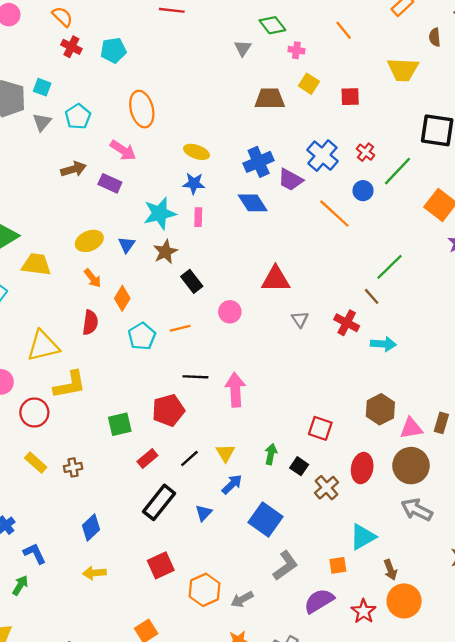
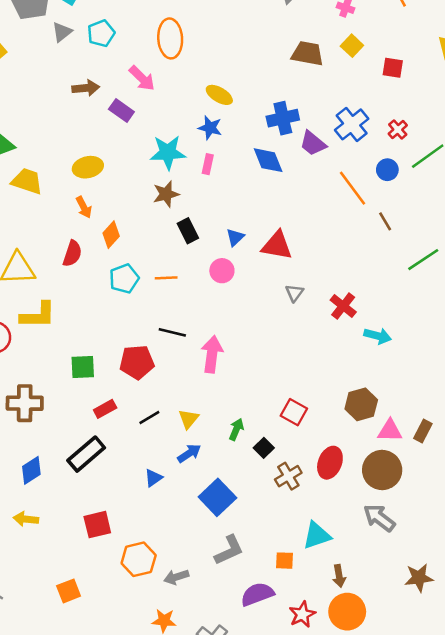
blue triangle: (127, 245) -> (235, 237), moved
green line: (389, 267) -> (423, 260), moved
brown line: (372, 296) -> (385, 221), moved
brown cross: (73, 467) -> (25, 403), size x1.8
black rectangle: (159, 502) -> (86, 454), moved

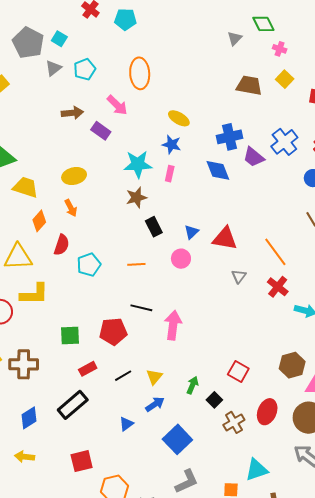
orange line: (353, 188) -> (275, 252), moved
orange diamond: (111, 235) -> (39, 221), moved
cyan pentagon: (124, 279) -> (89, 265), moved

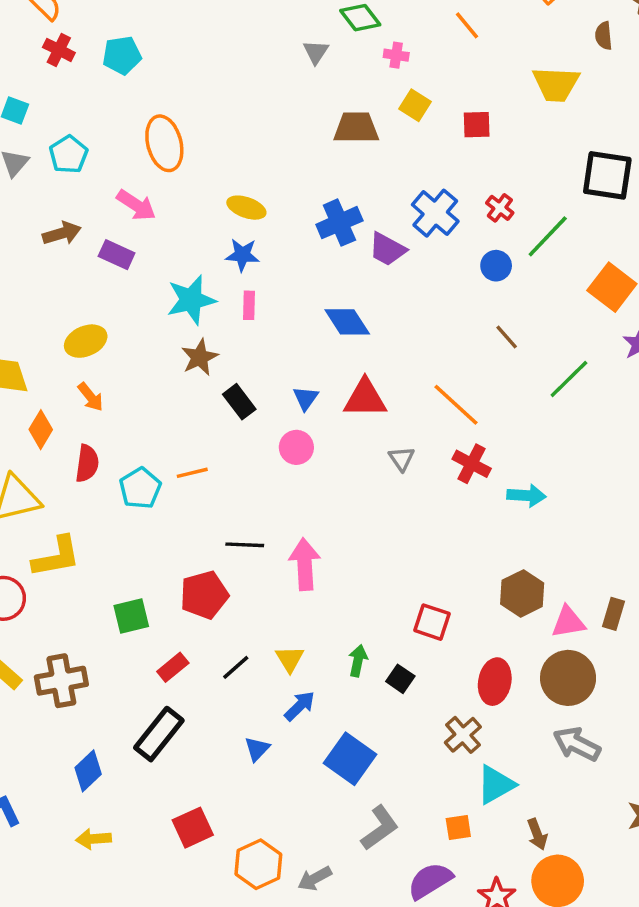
blue diamond: (218, 170) -> (347, 322), moved
orange line: (136, 264) -> (192, 473), moved
brown cross: (234, 422) -> (463, 735), moved

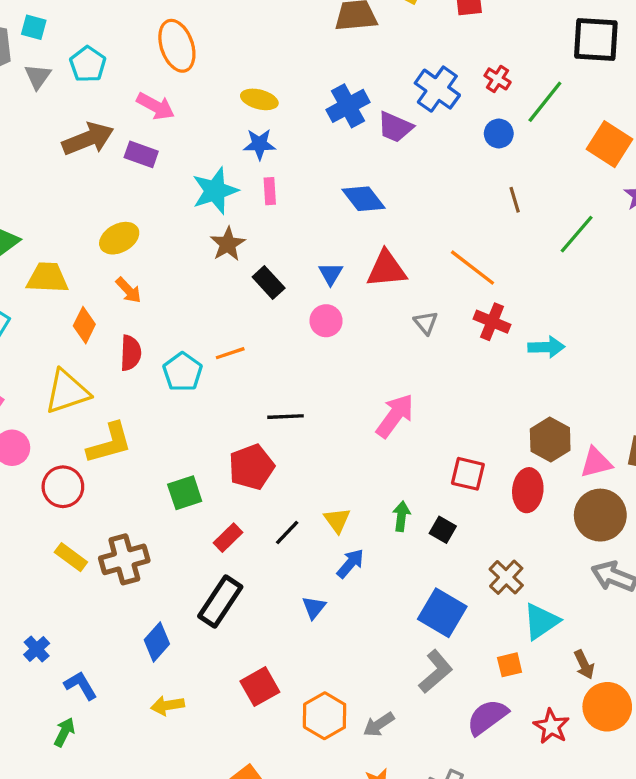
brown arrow: (62, 233) -> (88, 139), size x1.4
brown line: (507, 337) -> (515, 200), turned 30
pink arrow: (305, 564) -> (395, 416), moved, turned 45
red ellipse: (495, 682) -> (528, 490), moved
blue square: (350, 759) -> (442, 613), moved

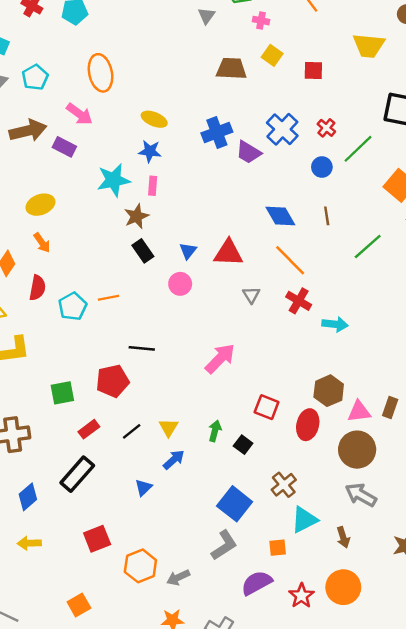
blue diamond: (364, 199) -> (280, 216), moved
brown star: (228, 244) -> (136, 216), moved
brown arrow: (584, 665) -> (343, 537), moved

